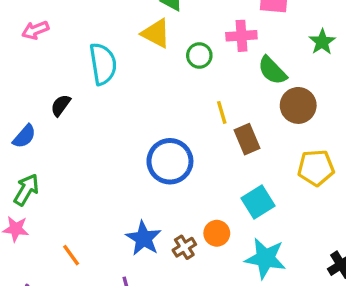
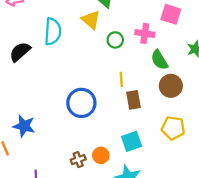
black semicircle: (61, 105) -> (20, 52), size x1.5
blue star: (144, 238) -> (24, 126), moved, turned -30

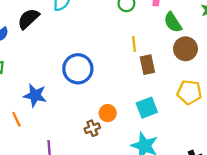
blue circle: (81, 103) -> (78, 69), moved
orange circle: (101, 155) -> (108, 113), moved

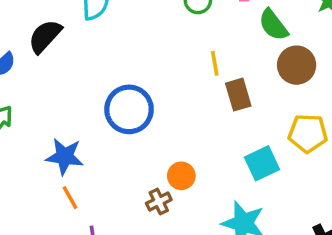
cyan square: (147, 108) -> (262, 163), moved
orange line: (16, 119) -> (70, 198), moved

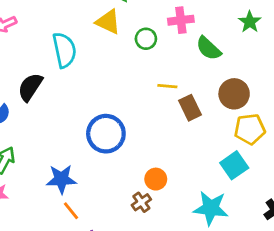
yellow line: (215, 63) -> (167, 86), turned -66
brown circle: (297, 65) -> (234, 94), moved
cyan square: (262, 163) -> (234, 165), moved

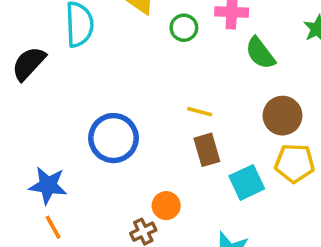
yellow line: (167, 86) -> (200, 112), moved
brown rectangle: (190, 108) -> (207, 150), moved
cyan square: (234, 165) -> (247, 182), moved

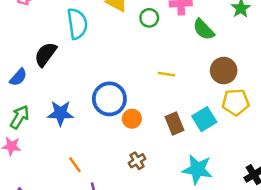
brown rectangle: (207, 150) -> (175, 123), moved
blue star: (48, 185) -> (60, 113), moved
orange circle: (166, 206) -> (132, 119), moved

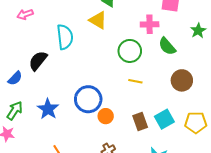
green circle: (149, 18) -> (130, 51), moved, size x1.5
yellow pentagon: (236, 102) -> (196, 123), moved
blue star: (60, 113) -> (48, 109), turned 30

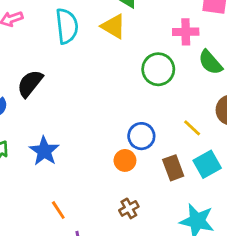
cyan semicircle: (65, 37) -> (67, 26), moved
yellow line: (135, 81) -> (192, 128), moved, turned 32
blue circle: (88, 99) -> (141, 136), moved, size x0.7

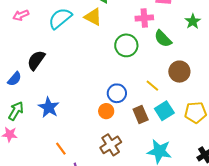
cyan semicircle: (67, 26) -> (60, 18), turned -120
brown cross: (129, 208) -> (111, 145), size x1.5

